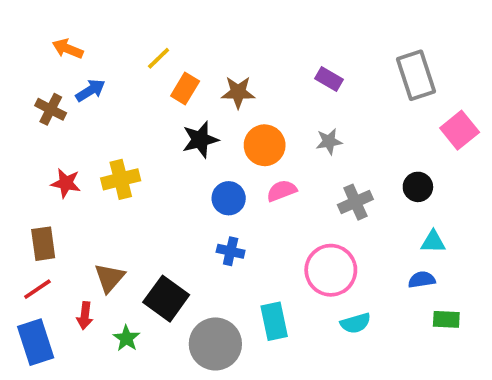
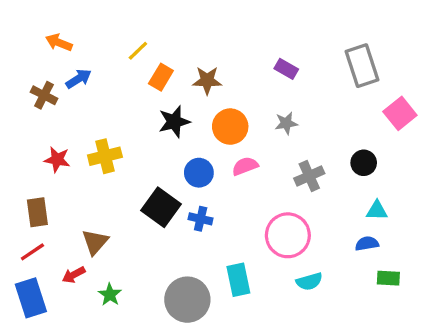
black square: (166, 299) -> (161, 207), moved
red arrow: (85, 316) -> (74, 275), turned 55

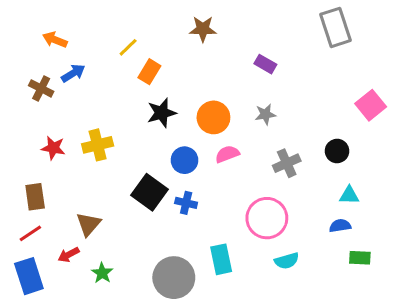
gray rectangle: (362, 66) -> (335, 27), moved
brown star: (207, 80) -> (203, 29), moved

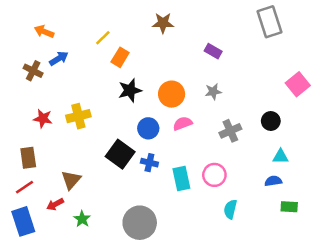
pink circle: (267, 218) -> (214, 175), size x0.7
cyan rectangle: (221, 259) -> (181, 179), moved
cyan semicircle: (287, 261) -> (230, 209), turned 120

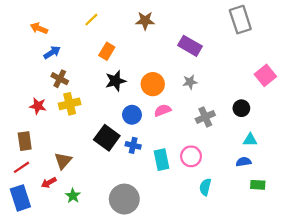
yellow line: (103, 38) -> (91, 20), moved
purple rectangle: (213, 51) -> (190, 46), size x1.5
brown cross: (33, 71) -> (60, 79), moved

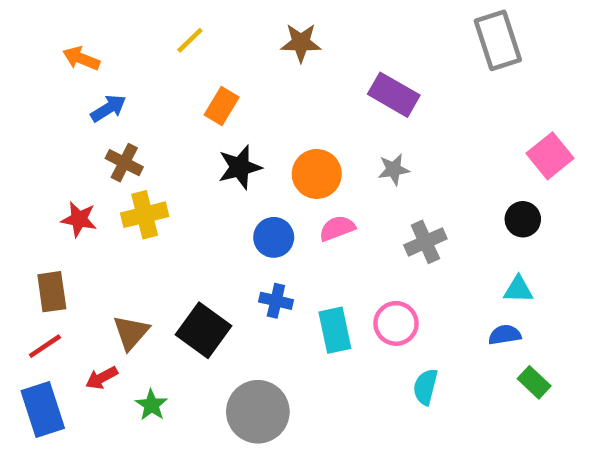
black circle: (241, 108) -> (523, 219), moved
black square: (107, 138) -> (204, 330), moved
green rectangle: (258, 185) -> (534, 382), turned 40

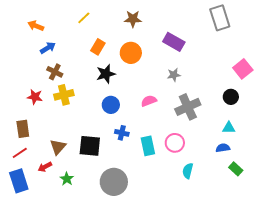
orange circle: (317, 174) -> (131, 53), moved
blue circle: (274, 237) -> (111, 105), moved
gray cross: (425, 242) -> (188, 107), size x1.4
black square: (204, 330) -> (90, 146), turned -30

